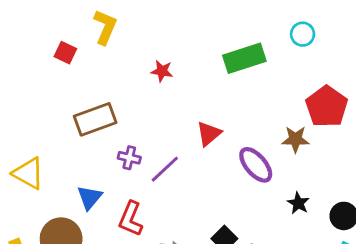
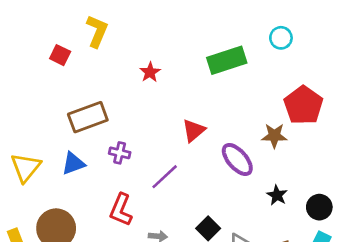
red star: (162, 71) -> (150, 72), turned 30
purple line: (165, 169) -> (165, 177), moved
yellow triangle: (28, 173) -> (26, 167), turned 40
blue triangle: (89, 197) -> (73, 163), moved, turned 30

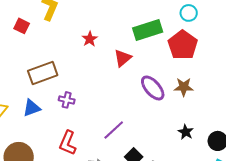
red pentagon: (303, 105) -> (183, 45), moved
red triangle: (194, 130) -> (123, 58), moved
purple ellipse: (237, 160) -> (153, 88), moved
purple line: (165, 177) -> (114, 130), moved

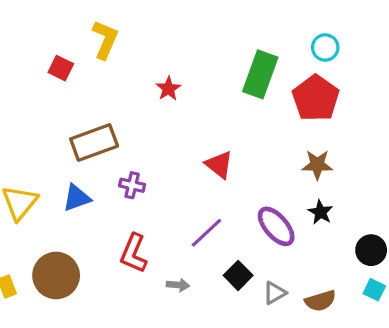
green rectangle: (148, 30) -> (260, 74), turned -52
red triangle: (123, 58) -> (219, 165), moved, turned -42
purple ellipse: (153, 88) -> (276, 226), moved
black star: (186, 132) -> (320, 212), moved

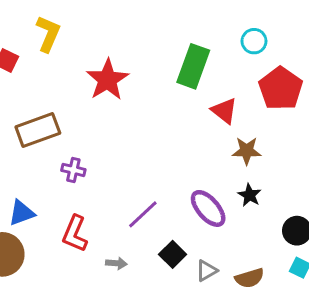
red star: (168, 89) -> (107, 80), size x1.8
red pentagon: (316, 98) -> (281, 89), moved
red triangle: (219, 165) -> (224, 111), moved
blue triangle: (77, 198) -> (22, 213), moved

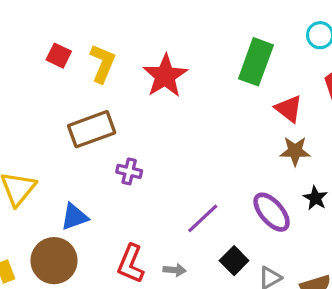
yellow L-shape: (48, 34) -> (103, 63), moved
brown star: (247, 151) -> (295, 151), moved
red L-shape: (75, 234) -> (131, 264), moved

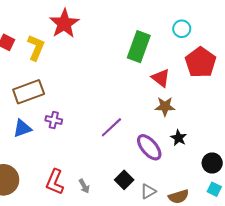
red star: (165, 76) -> (64, 24), moved
blue triangle: (74, 217) -> (22, 128), moved
purple line: (203, 218) -> (111, 127), moved
gray arrow: (175, 270) -> (84, 186), turned 56

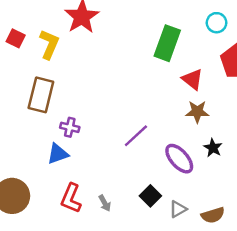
brown rectangle: (29, 92) -> (41, 95), turned -56
blue triangle: (22, 128) -> (58, 154), moved

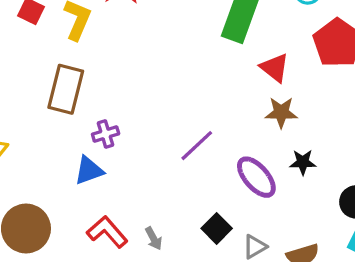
purple cross: (70, 127) -> (106, 134), turned -30
black star: (213, 148) -> (303, 162), turned -30
red L-shape: (71, 198) -> (107, 232), turned 116

